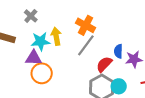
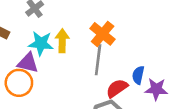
gray line: (86, 45) -> (98, 60), turned -40
orange circle: (42, 73) -> (19, 83), moved

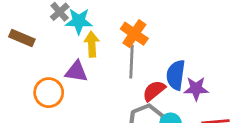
cyan star: (41, 43) -> (79, 21), moved
purple triangle: (28, 63) -> (76, 72), moved
blue semicircle: (138, 75) -> (176, 75), size x1.5

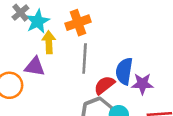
cyan star: (79, 21) -> (38, 21), turned -30
orange cross: (134, 34) -> (78, 23), moved, turned 35

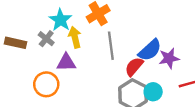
gray cross: (20, 13) -> (46, 39), moved
blue semicircle: (124, 71) -> (150, 50), turned -130

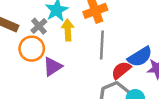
purple triangle: (66, 62) -> (53, 67), moved, turned -42
orange circle: (46, 84) -> (32, 49), moved

